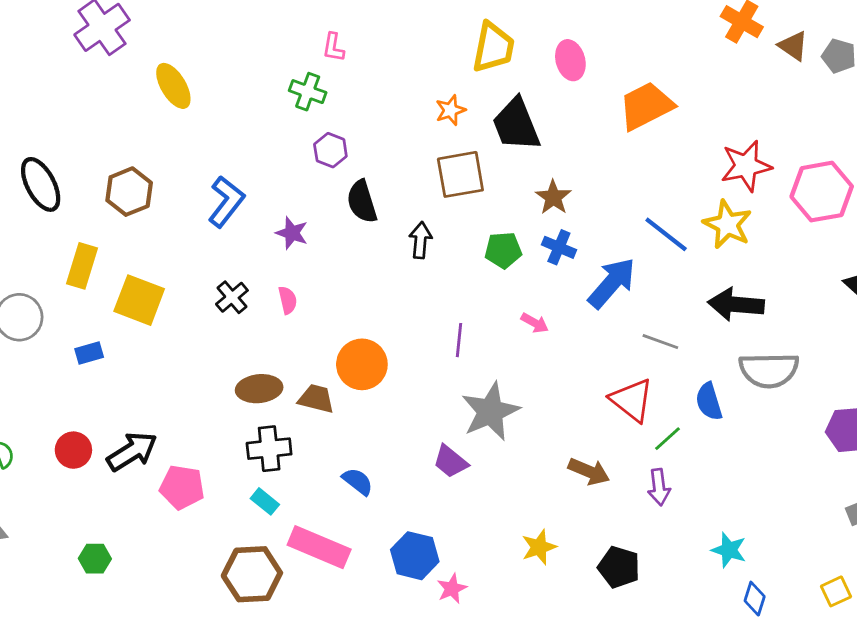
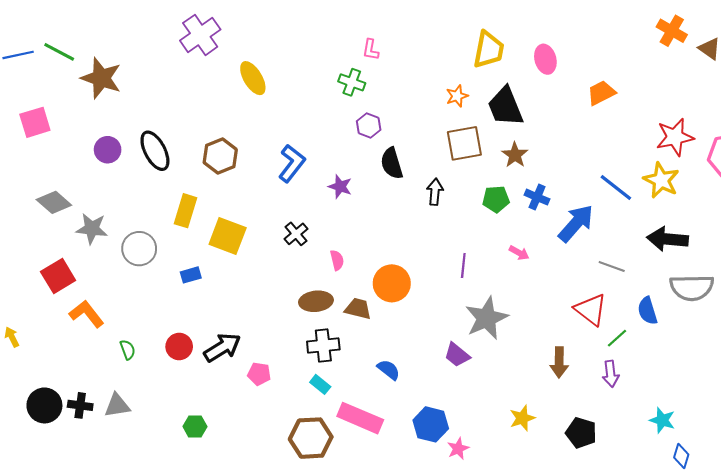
orange trapezoid: (646, 106) -> (601, 93), size x0.7
brown star: (553, 197) -> (515, 155), moved
pink semicircle: (288, 300) -> (337, 260), moved
brown arrow: (589, 471) -> (559, 362), turned 68
pink pentagon: (182, 487) -> (259, 374), size x0.7

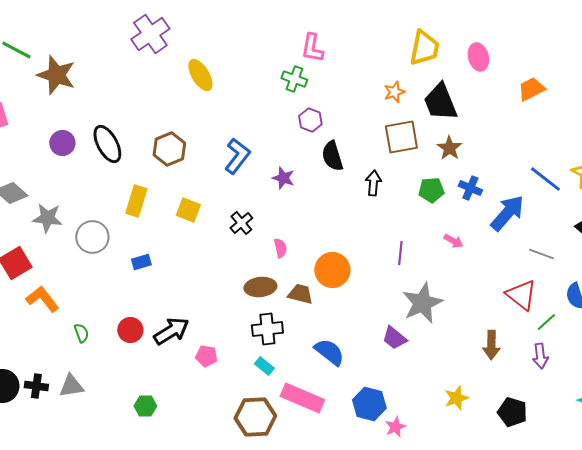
pink L-shape: (371, 50) -> (312, 48), size x1.4
yellow square: (228, 236) -> (188, 210), moved, size x0.7
blue semicircle: (389, 370) -> (329, 352), size x1.4

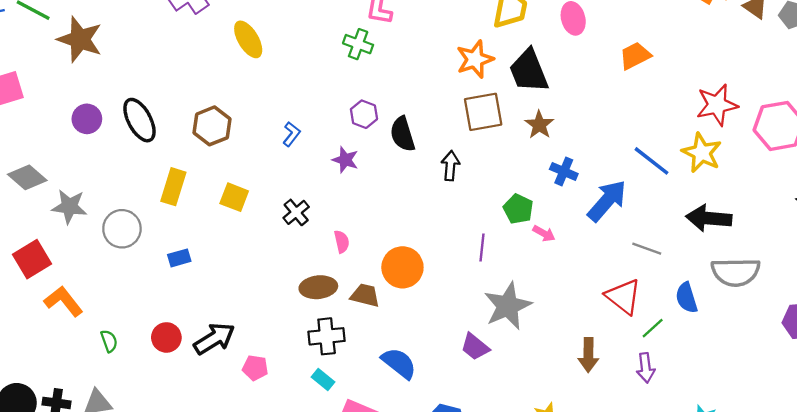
orange star: (394, 92) -> (475, 59), size x1.5
purple hexagon: (310, 120) -> (364, 114), moved
blue L-shape: (237, 156) -> (291, 134), size x0.6
green pentagon: (431, 190) -> (518, 209), moved, turned 30

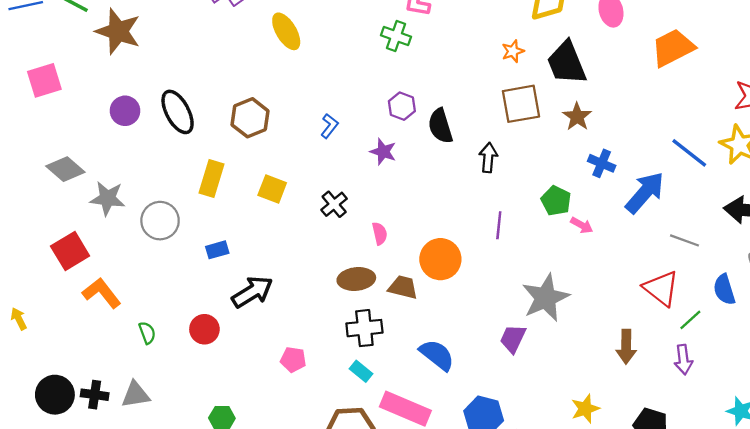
orange trapezoid: (635, 56) -> (673, 48), size x1.4
orange star: (475, 59) -> (513, 51), size x0.6
purple line: (482, 247) -> (499, 225), moved
black arrow: (214, 339) -> (252, 292), moved
purple trapezoid: (475, 347) -> (513, 339), turned 76

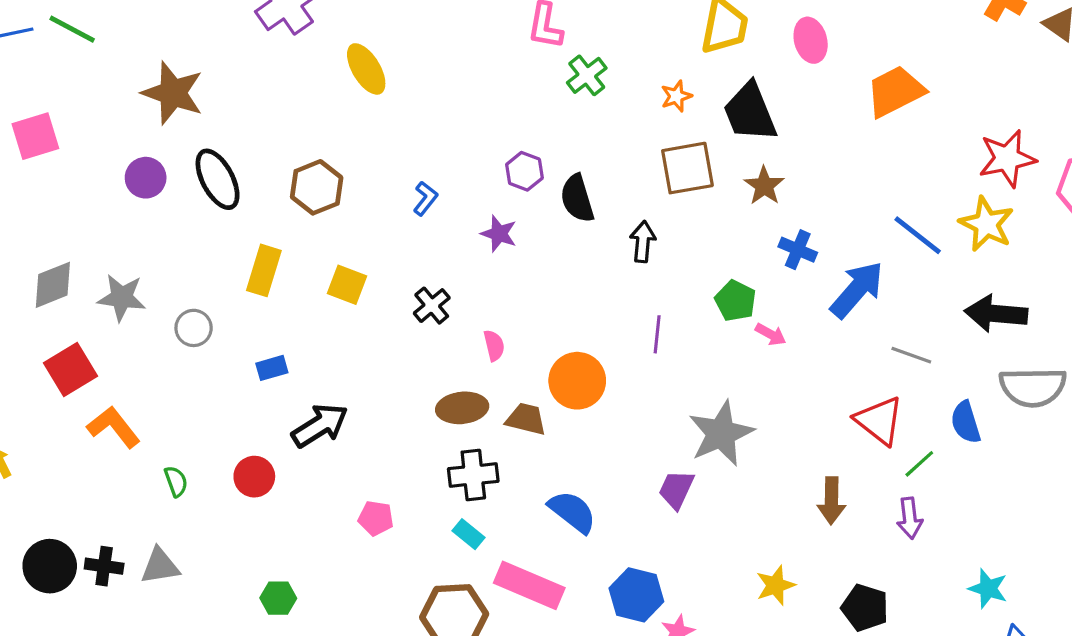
brown star: (118, 31) -> (173, 93), moved
green cross: (396, 36) -> (587, 75), moved, turned 32
gray diamond: (65, 169) -> (53, 285), moved, turned -63
gray circle: (160, 221) -> (194, 328), size x0.7

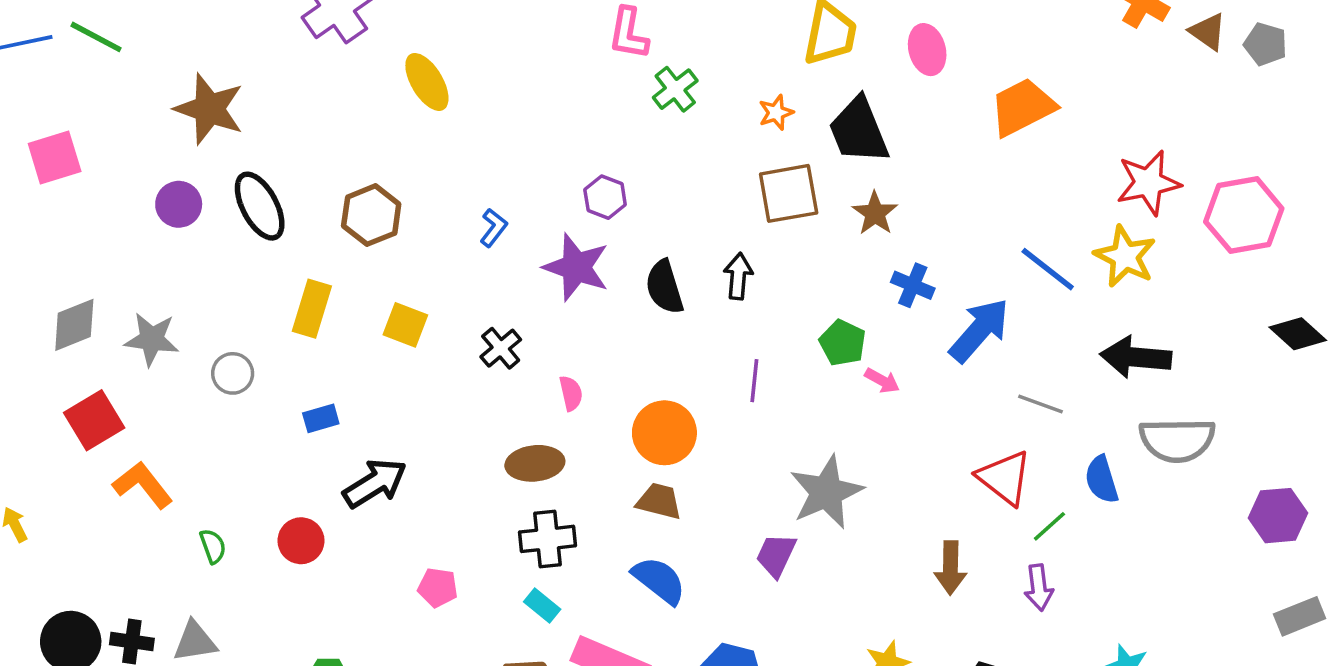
black semicircle: (577, 198) -> (664, 287), moved
purple star: (499, 234) -> (576, 267), size x1.6
brown trapezoid: (526, 419) -> (659, 501), moved

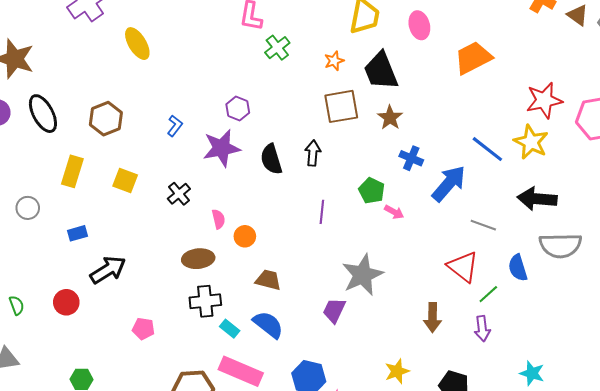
purple star: (576, 267) -> (222, 148), turned -30
orange circle: (664, 433) -> (245, 236), moved, size x0.6
cyan rectangle: (542, 606) -> (230, 329), moved

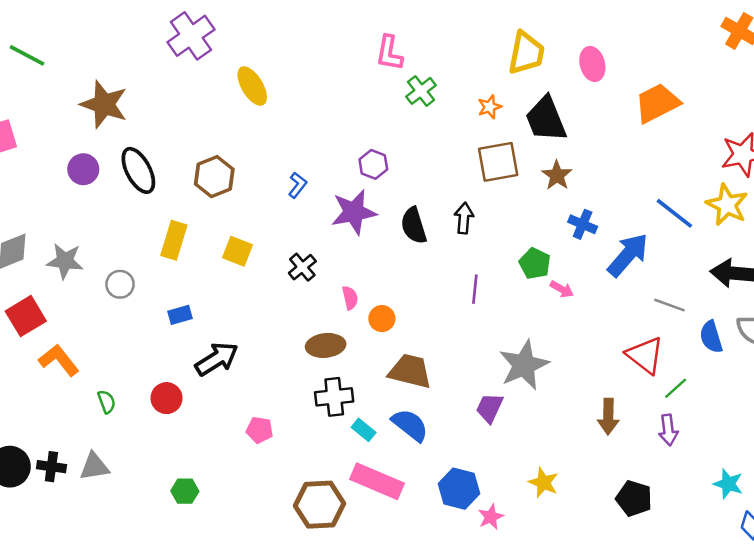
blue semicircle: (518, 268) -> (711, 337), moved
brown trapezoid: (268, 280) -> (410, 371), size x1.4
yellow star: (397, 371) -> (543, 483), moved, turned -30

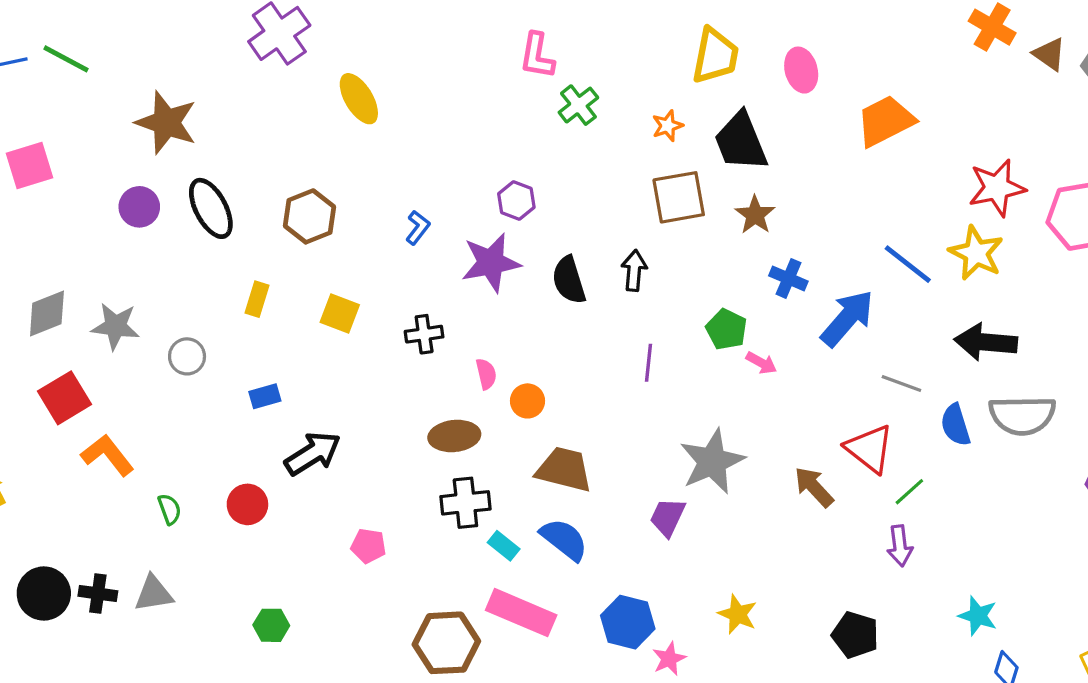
yellow rectangle: (174, 240) -> (257, 299), size x0.7
black cross: (302, 267) -> (424, 334), turned 32
brown arrow: (608, 416) -> (814, 487), moved, turned 136

